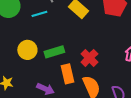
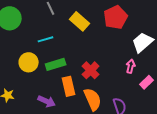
cyan line: (39, 14) -> (46, 39), moved

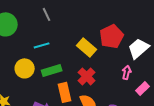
red pentagon: (116, 17) -> (112, 36), moved
yellow rectangle: (80, 21) -> (87, 47), moved

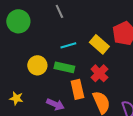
cyan line: (42, 45) -> (68, 45), moved
green rectangle: (52, 70) -> (64, 67), turned 30

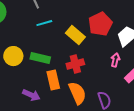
cyan line: (68, 45) -> (44, 23), moved
red cross: (99, 73) -> (75, 64), turned 30

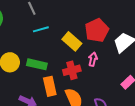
pink arrow: (115, 60) -> (93, 59), moved

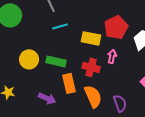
yellow rectangle: (72, 41) -> (91, 38), turned -30
red cross: (72, 70) -> (91, 67), turned 30

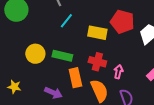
cyan line: (60, 26) -> (66, 21), turned -35
red pentagon: (116, 27) -> (122, 22), turned -30
pink arrow: (112, 56) -> (118, 72), moved

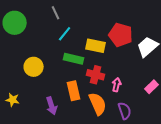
green rectangle: (62, 56) -> (74, 59), moved
purple arrow: (53, 93) -> (52, 106), turned 48

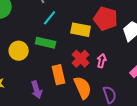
green rectangle: (74, 59) -> (46, 43), moved
red cross: (96, 75) -> (81, 59), turned 30
pink arrow: (117, 85) -> (102, 61), moved

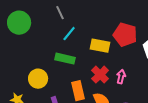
yellow circle: (19, 51) -> (38, 79), moved

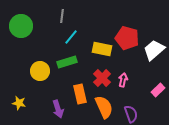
gray line: (60, 13) -> (62, 16), turned 32
green rectangle: (65, 59) -> (67, 62), turned -30
yellow circle: (38, 79) -> (40, 71), moved

